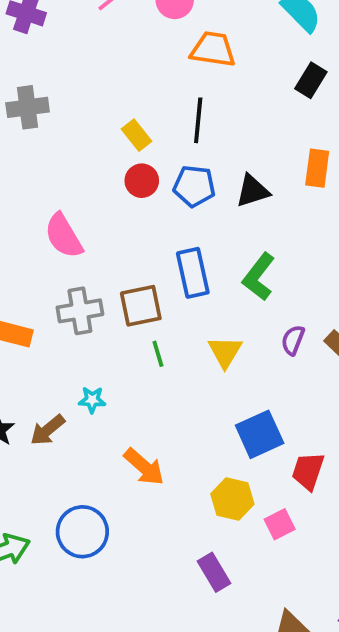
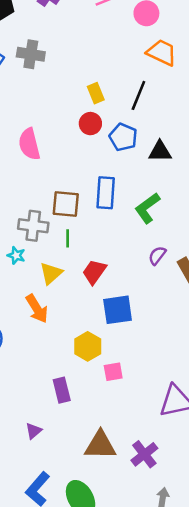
gray cross: (80, 311) -> (33, 226), moved
yellow triangle: (225, 352) -> (51, 273), moved
red trapezoid: (308, 471) -> (94, 272), moved

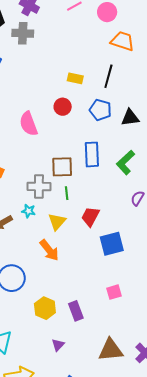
gray cross: (31, 54) -> (23, 33), moved
yellow rectangle: (96, 93) -> (75, 78), turned -49
red circle: (90, 124) -> (63, 107), moved
yellow hexagon: (88, 346) -> (45, 308), moved

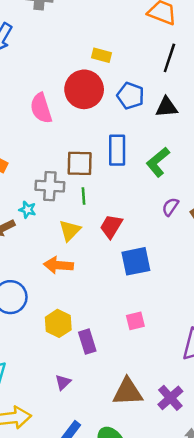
black line: (108, 76) -> (169, 58), moved
red circle: (63, 107) -> (84, 89), size x1.8
cyan star: (28, 211) -> (27, 210), moved
orange arrow: (49, 250) -> (58, 265), turned 130
yellow hexagon: (45, 308) -> (58, 323), moved

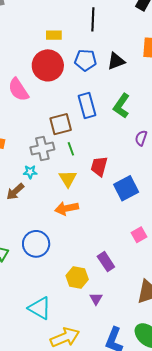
black line: (169, 58) -> (93, 19), moved
yellow hexagon: (58, 323) -> (77, 278), moved

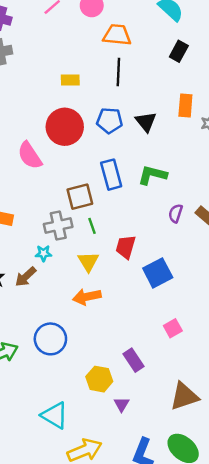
yellow rectangle: (54, 35) -> (70, 80), moved
black triangle: (116, 61) -> (146, 122), turned -48
green L-shape: (121, 106) -> (152, 175), turned 70

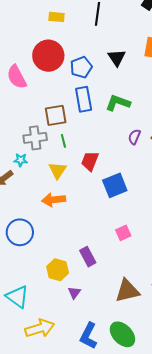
blue pentagon: (110, 121) -> (81, 67), moved, turned -30

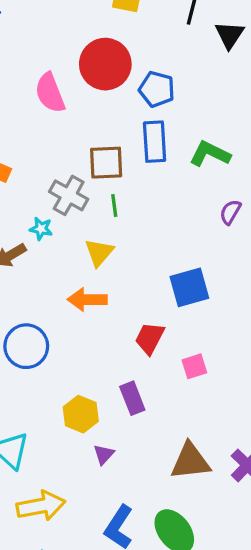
black triangle: (117, 58) -> (230, 35), moved
blue pentagon: (81, 67) -> (157, 89), turned 30
gray cross: (35, 138) -> (69, 195), turned 30
red trapezoid: (90, 161) -> (150, 338), moved

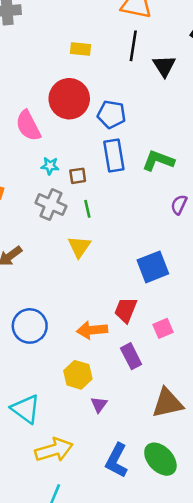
brown square: (106, 163) -> (78, 176), size x0.6
cyan star: (41, 229) -> (50, 166), moved
orange arrow: (87, 300) -> (92, 330), moved
purple rectangle: (132, 398) -> (131, 356), moved

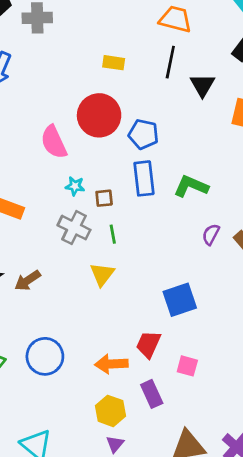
pink square: (163, 328) -> (187, 366), turned 36
yellow hexagon: (78, 375) -> (110, 411), moved

